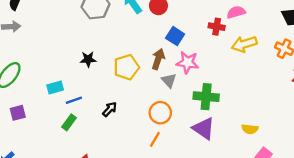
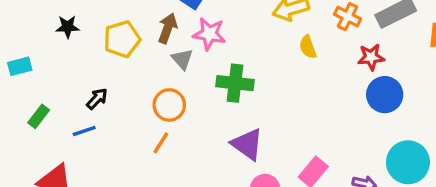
blue line: (74, 100) -> (84, 131), moved
purple triangle: (204, 128) -> (247, 144), moved
yellow semicircle: (250, 129) -> (308, 47), moved, turned 63

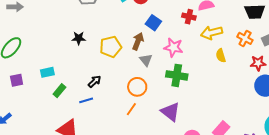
pink star: (209, 34) -> (173, 47), moved
cyan rectangle: (20, 66) -> (47, 72), moved
purple triangle: (247, 144) -> (170, 112), moved

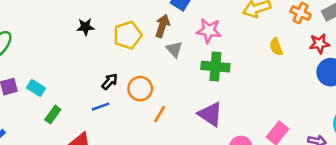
yellow semicircle: (221, 56) -> (276, 47), moved
cyan rectangle: (47, 72) -> (36, 88), moved, turned 48
orange circle: (137, 87) -> (140, 89), moved
green rectangle: (59, 91) -> (53, 115), moved

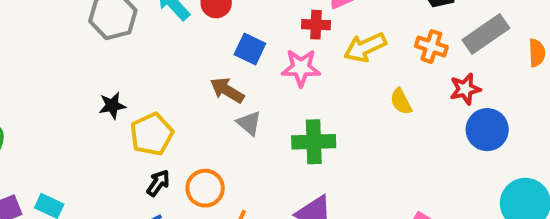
brown arrow: (162, 26) -> (227, 90), turned -70
pink star: (209, 31) -> (301, 68), moved
yellow pentagon: (128, 35) -> (152, 134), moved

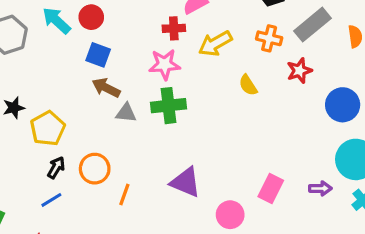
blue square: (250, 49) -> (98, 55), moved
gray triangle: (249, 123) -> (126, 113), turned -30
blue circle: (487, 130) -> (343, 105), moved
green cross: (314, 142) -> (168, 106), moved

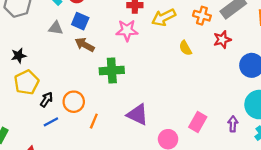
green cross: (168, 106) -> (112, 71), moved
gray triangle: (126, 113) -> (56, 28), moved
yellow pentagon: (48, 128) -> (27, 82), moved
purple arrow: (320, 188) -> (233, 124), turned -91
blue line: (51, 200) -> (51, 122), moved

